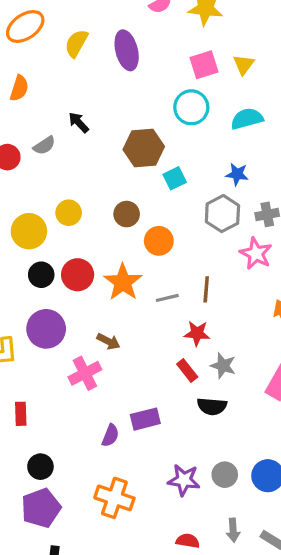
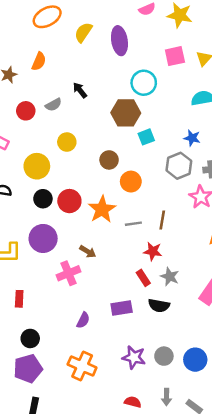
cyan circle: (191, 107) -> (144, 83), moved
yellow circle: (69, 213) -> (67, 142), moved
purple rectangle: (145, 419) -> (122, 308), moved

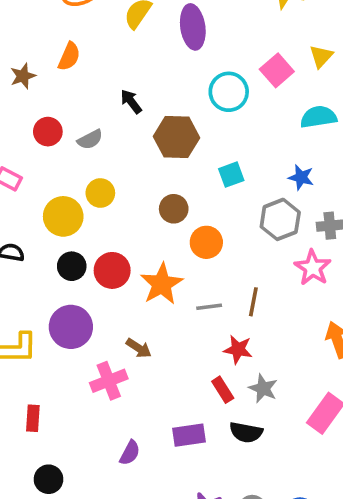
pink square: (175, 56) -> (277, 70), moved, turned -30
gray semicircle: (53, 105) -> (90, 140), moved
brown hexagon: (126, 113) -> (177, 137), moved
yellow circle: (67, 142) -> (100, 193), moved

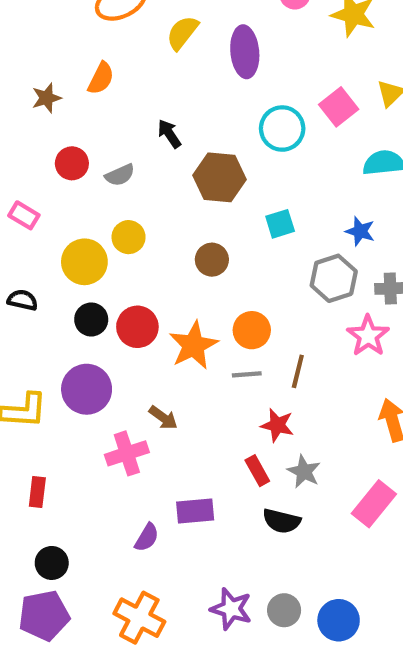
orange circle: (206, 242) -> (252, 330), moved
purple rectangle: (189, 435) -> (195, 511), moved

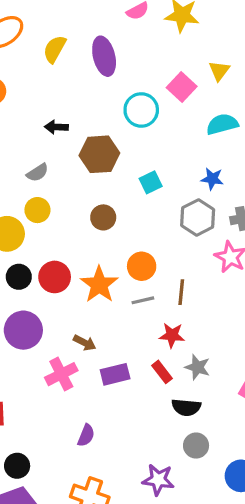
black arrow: (169, 134) -> (56, 127), turned -45
gray semicircle: (120, 175) -> (38, 173), moved
purple rectangle: (195, 511) -> (115, 374), moved
gray circle: (284, 610) -> (196, 446), moved

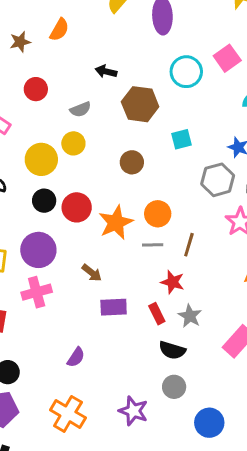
pink cross: (61, 374) -> (37, 292), moved

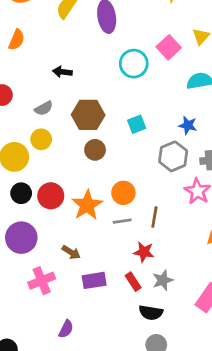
brown hexagon: (140, 104) -> (88, 115), moved
pink cross: (37, 292) -> (42, 281), moved
gray star: (190, 316) -> (163, 280), turned 30

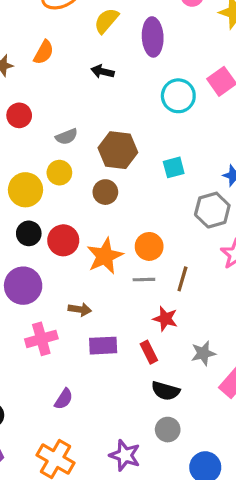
black arrow: (62, 72) -> (102, 72), moved
brown circle: (95, 150) -> (105, 192), moved
brown arrow: (71, 252) -> (80, 309), turned -30
gray star: (163, 280) -> (203, 353), moved

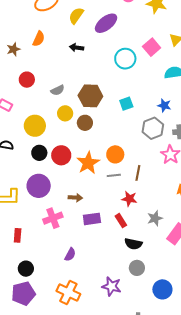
purple ellipse: (153, 37) -> (106, 23), turned 60
yellow circle: (59, 173) -> (65, 113), moved

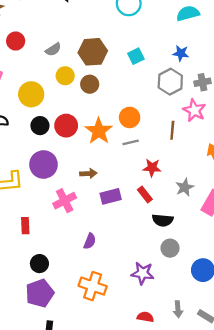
brown line: (138, 173) -> (172, 130), moved

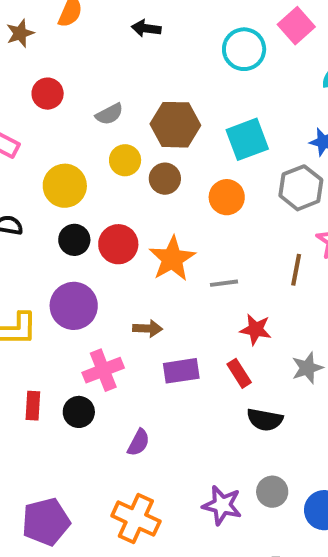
cyan square: (136, 56) -> (247, 139), size x1.5
orange circle: (130, 117) -> (227, 197), moved
gray circle: (170, 248) -> (272, 492), moved
black circle: (39, 264) -> (79, 412), moved

